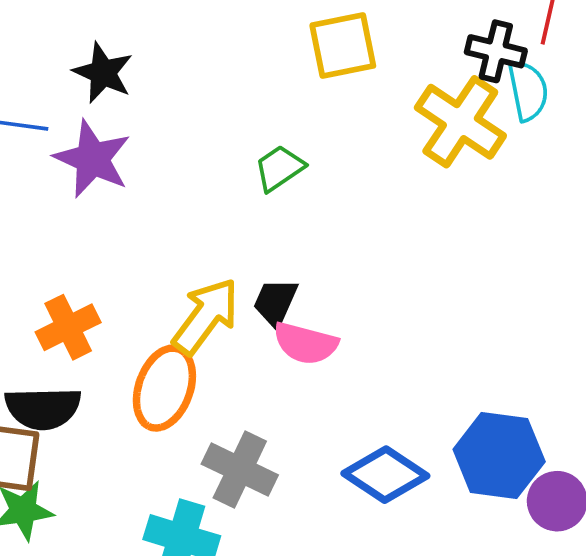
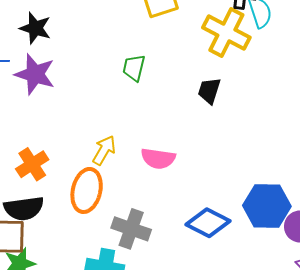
green trapezoid: (279, 168) -> (134, 68), turned -36
black trapezoid: (275, 302) -> (209, 91), moved
yellow arrow: (206, 316) -> (104, 150), size x0.7

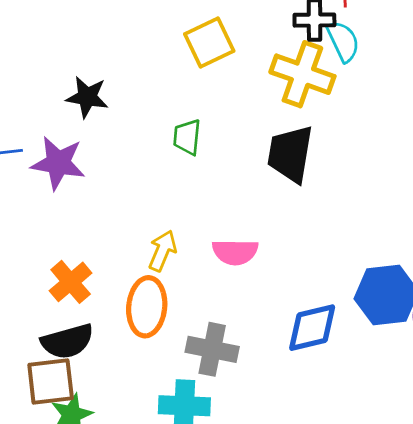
black star: (35, 28) -> (87, 97), moved
black trapezoid: (209, 91) -> (290, 154), size x1.6
blue diamond: (208, 223) -> (312, 328), turned -33

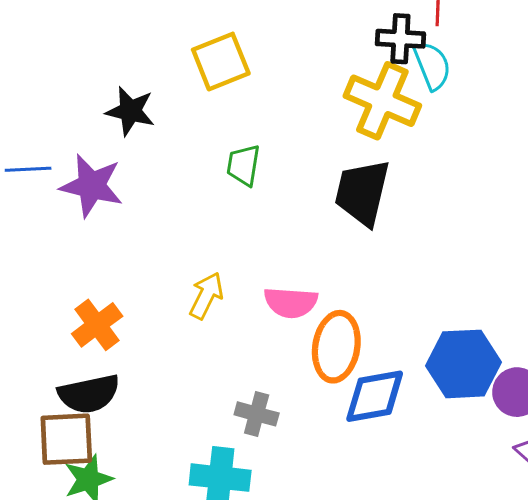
yellow square: (209, 43) -> (221, 62), moved
orange ellipse: (147, 307) -> (336, 347), moved
gray cross: (212, 349) -> (257, 414), size x0.7

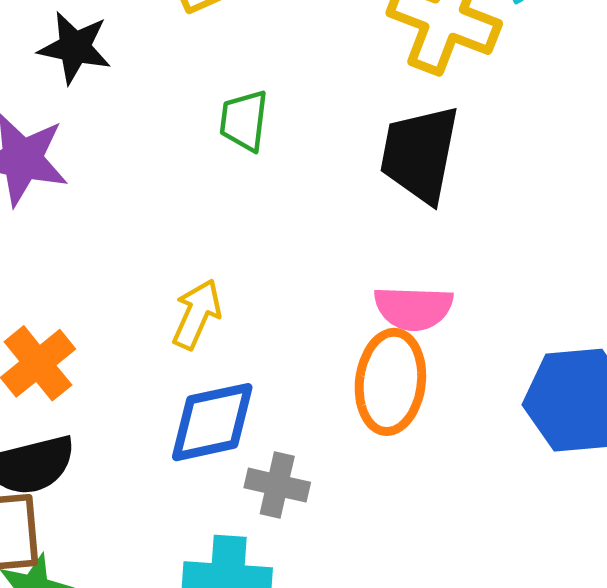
pink semicircle: (291, 302) -> (413, 308), moved
blue diamond: (375, 396) -> (212, 422), moved

